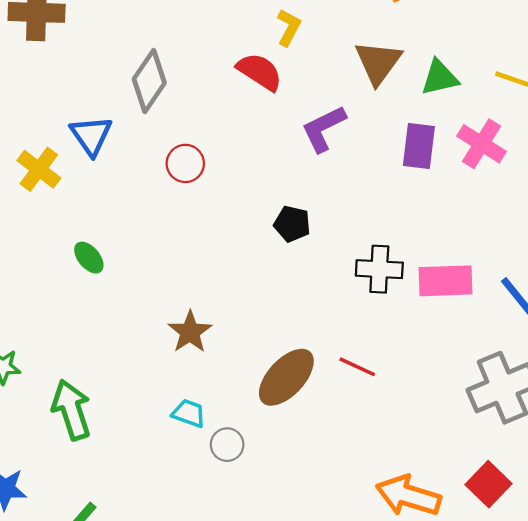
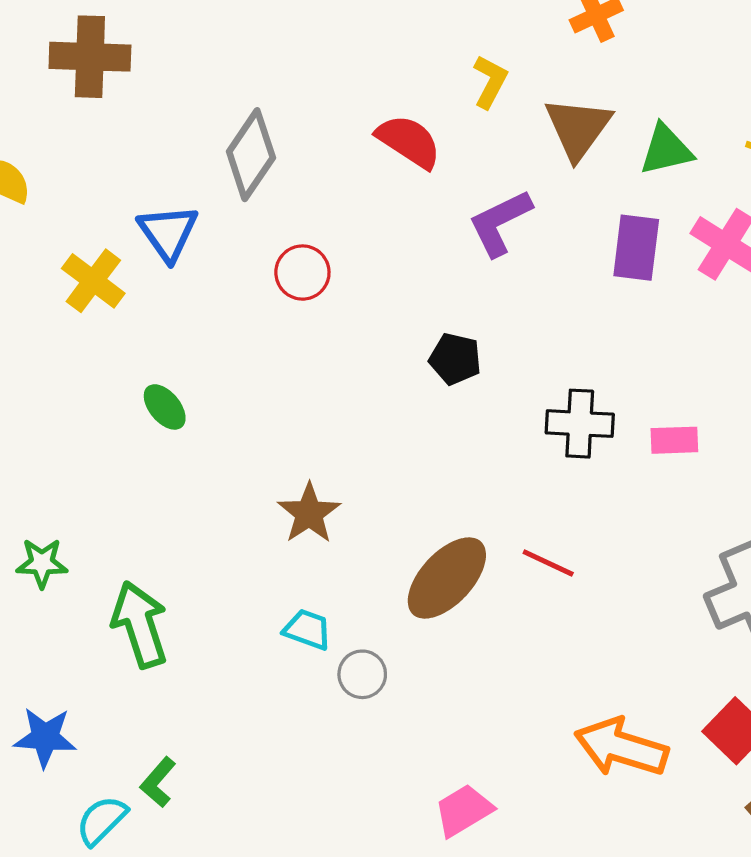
yellow L-shape: (289, 28) -> (490, 82), moved
pink rectangle: (446, 281) -> (674, 440), size x0.6

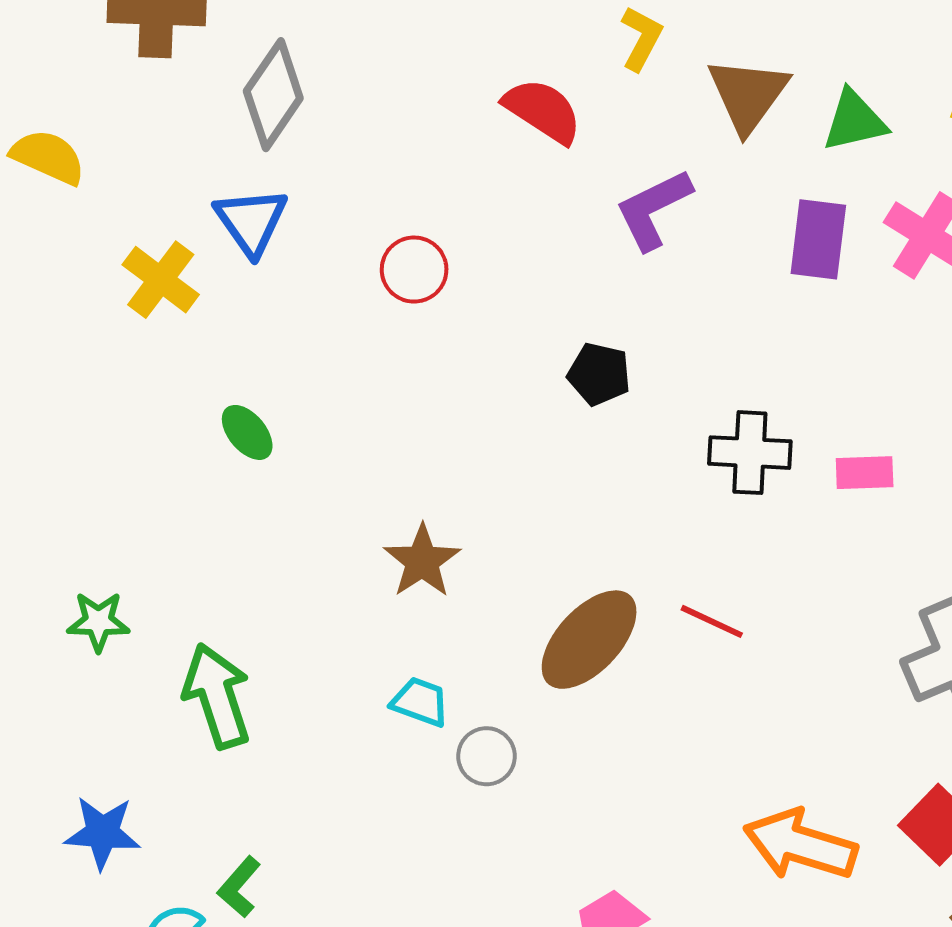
gray diamond: (251, 155) -> (273, 95), moved

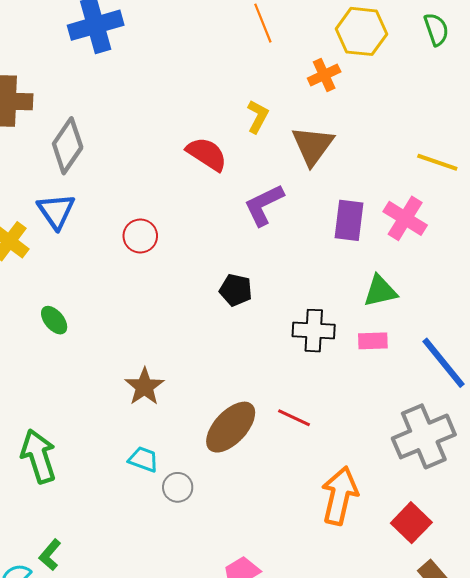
green triangle: (854, 121) -> (380, 291), moved
orange arrow: (800, 845) -> (340, 496), moved, turned 86

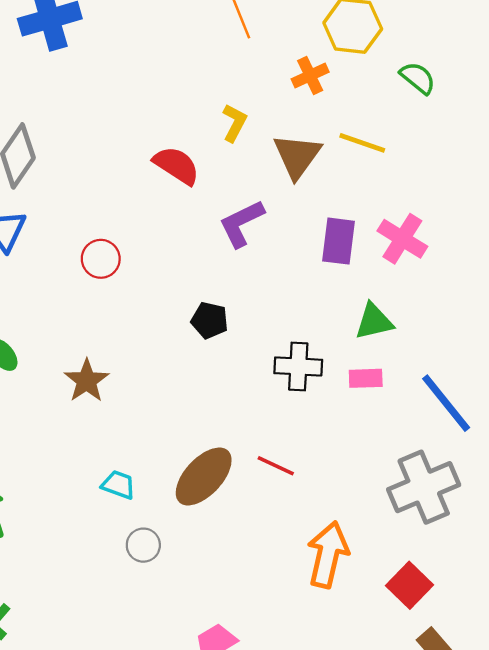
green semicircle: (436, 29) -> (418, 78), moved, turned -32
yellow line: (437, 162) -> (362, 143), moved
brown star: (144, 387) -> (87, 381), moved
cyan trapezoid: (143, 459) -> (118, 485), moved

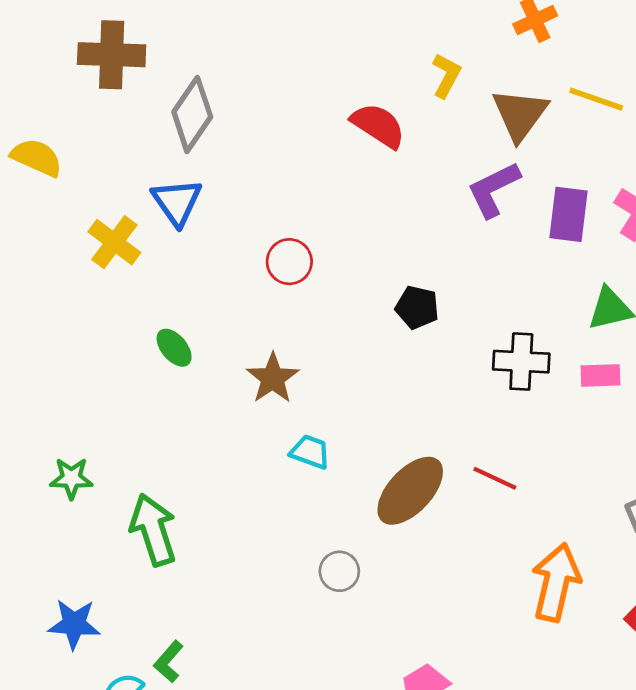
purple L-shape: (241, 223) -> (493, 189), moved
red circle: (101, 259) -> (289, 262), moved
cyan trapezoid: (118, 485) -> (310, 452), moved

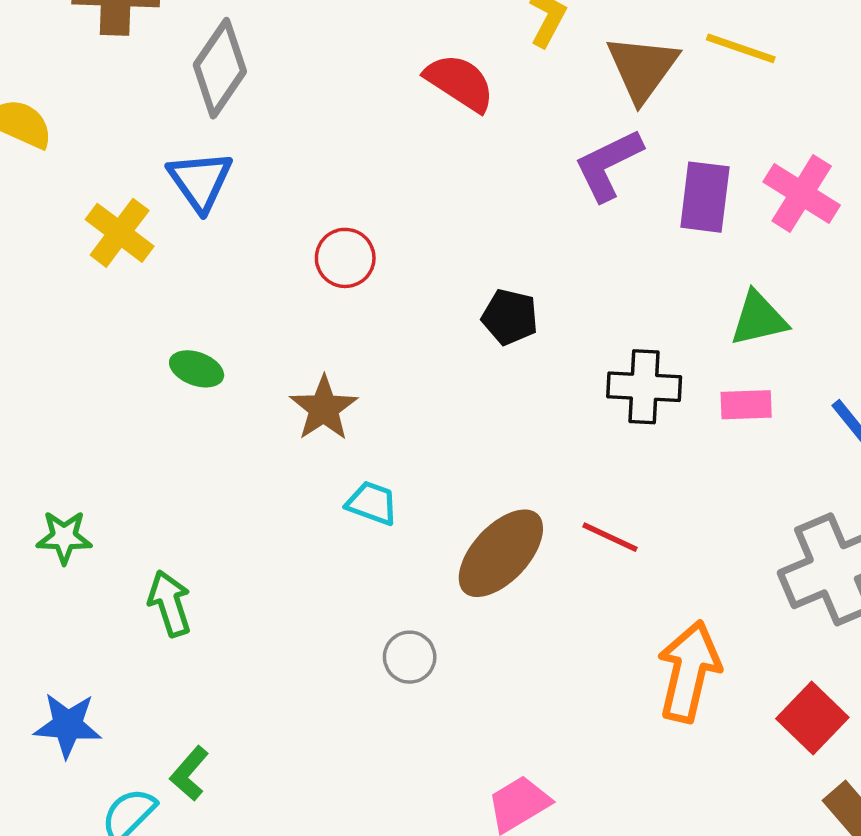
green ellipse: (174, 348) -> (197, 369), turned -30
green arrow: (153, 530) -> (170, 603), size x0.7

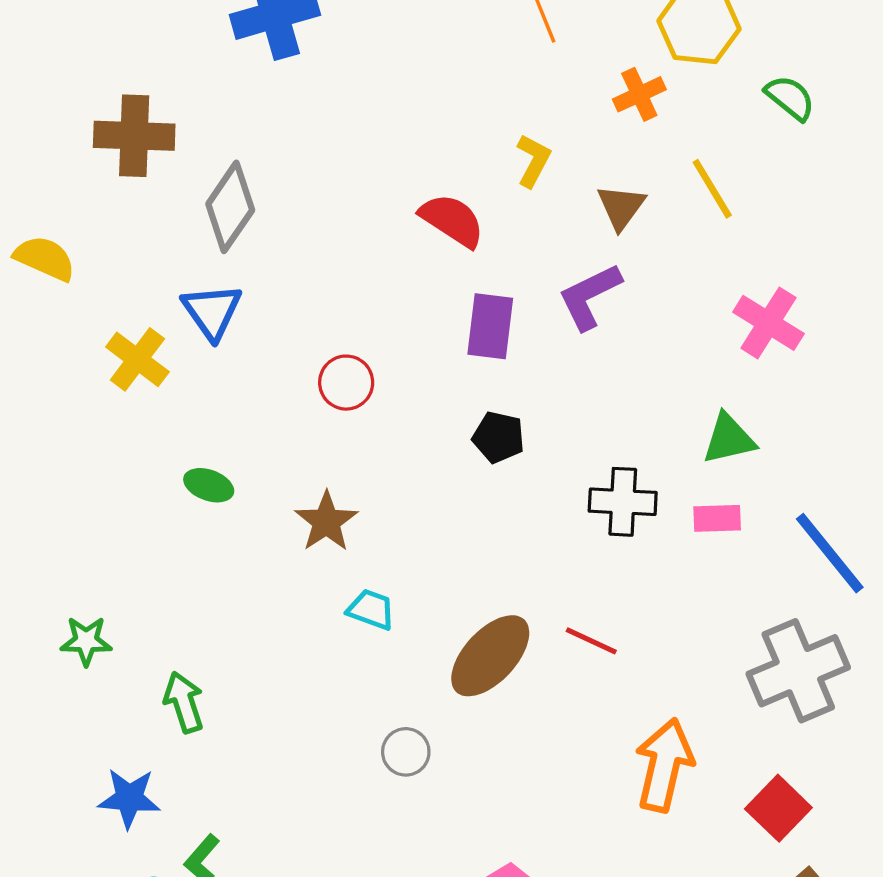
yellow line: (741, 48) -> (712, 189), turned 40
brown triangle: (642, 68) -> (621, 207), size x0.7
purple rectangle: (705, 197) -> (490, 326), moved
blue star: (68, 725) -> (129, 798), moved

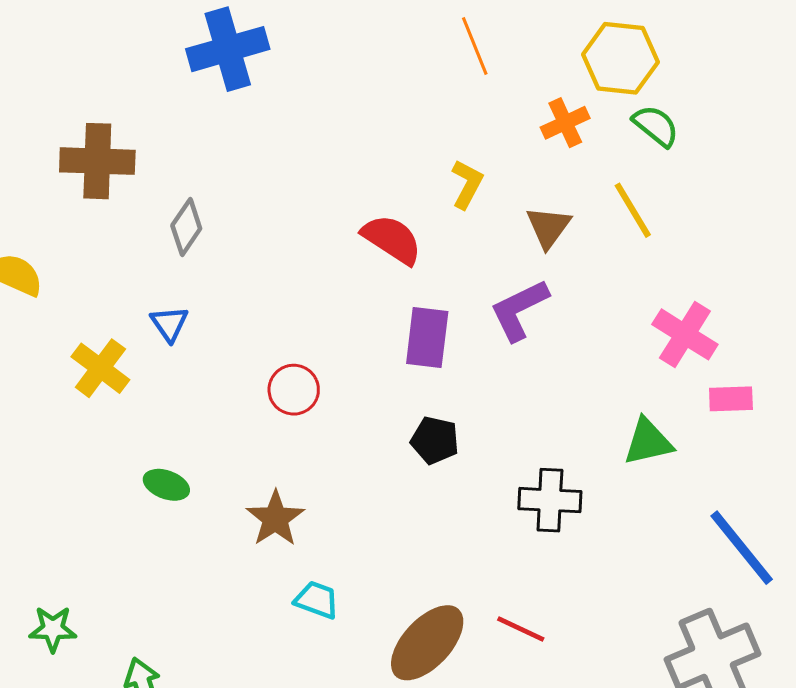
green semicircle: (790, 98) -> (656, 126), moved
gray diamond: (230, 207) -> (186, 227), size x0.7
blue triangle: (212, 311) -> (169, 324), size x0.7
pink rectangle: (717, 518) -> (731, 399), moved

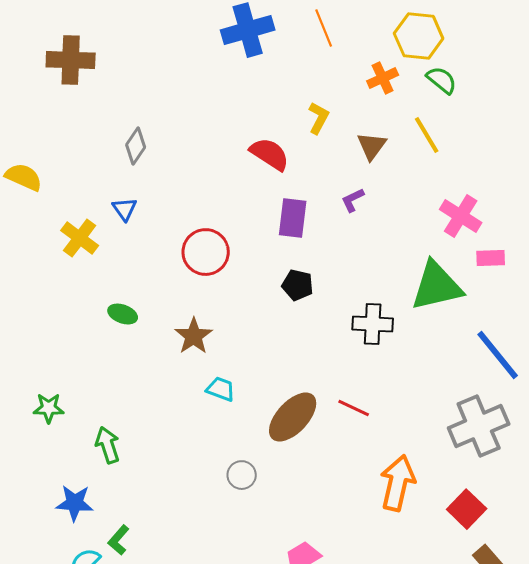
blue cross: (228, 49) -> (248, 30), moved
brown cross: (97, 161) -> (71, 60), moved
purple L-shape: (519, 310) -> (353, 200), size x0.6
red circle: (294, 390) -> (206, 252), size x1.4
green triangle: (648, 442) -> (437, 286), size x1.6

